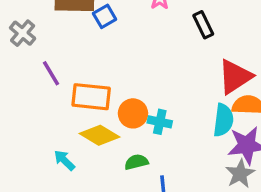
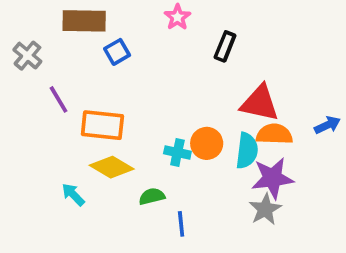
blue square: (105, 16) -> (117, 52), moved
black rectangle: (203, 25) -> (225, 46), turned 48
red triangle: (235, 77) -> (260, 103), turned 45
orange circle: (133, 113) -> (207, 143), moved

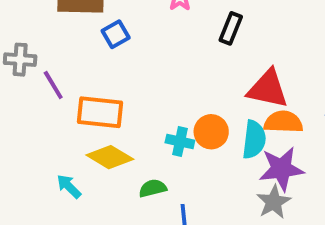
gray cross: (27, 56) -> (20, 60), moved, turned -36

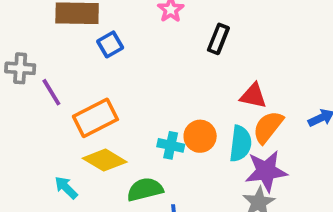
red triangle: (268, 89) -> (253, 96), size x0.7
orange rectangle: (100, 112) -> (95, 118), turned -33
orange semicircle: (283, 122) -> (268, 127), turned -54
green semicircle: (153, 188) -> (145, 189), size x1.4

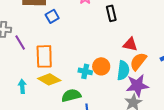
black rectangle: (218, 39) -> (111, 13), turned -35
orange rectangle: (95, 118) -> (44, 56), turned -65
cyan arrow: (66, 188) -> (22, 86), moved, turned 40

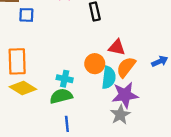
blue square: (52, 16) -> (26, 15), turned 32
orange circle: (101, 66) -> (95, 64), moved
green semicircle: (71, 95) -> (61, 96), moved

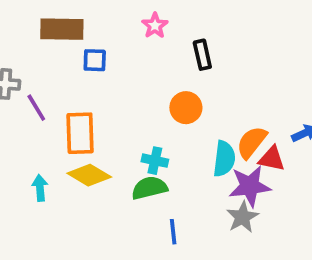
red triangle: (117, 47) -> (272, 159), moved
orange circle: (95, 64) -> (186, 108), moved
blue line: (67, 124) -> (173, 232), moved

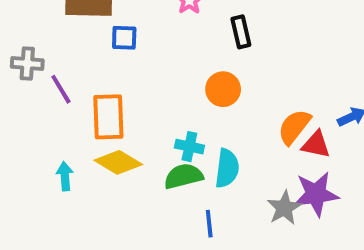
cyan semicircle: (224, 159) -> (227, 168), moved
purple star: (250, 186) -> (316, 194), moved

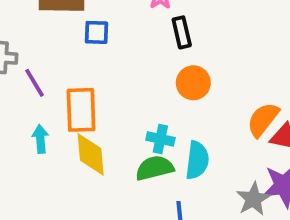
black rectangle: (241, 32) -> (182, 32), moved
yellow diamond: (118, 162) -> (91, 154), turned 54
cyan arrow: (65, 176) -> (40, 139), moved

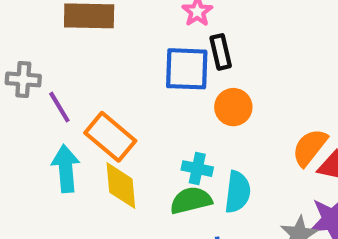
blue square: (97, 32) -> (187, 69), moved, size x1.6
orange rectangle: (81, 110) -> (110, 137), turned -48
cyan arrow: (40, 139) -> (66, 169), size x1.5

